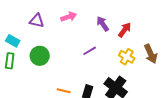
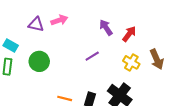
pink arrow: (69, 17) -> (59, 20), moved

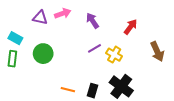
purple arrow: (106, 28) -> (92, 21), moved
yellow cross: (131, 62) -> (114, 55), moved

